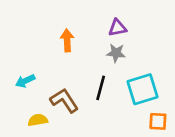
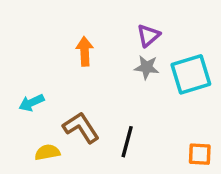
purple triangle: (117, 28) -> (148, 35), turned -30
black line: (101, 88) -> (127, 142), moved
cyan square: (143, 89) -> (191, 74), moved

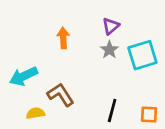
gray star: (147, 67) -> (109, 50), turned 30
cyan arrow: (31, 103) -> (24, 76), size x1.5
black line: (127, 142) -> (112, 111), moved

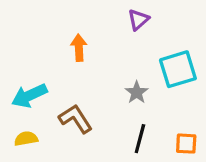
purple triangle: (111, 26) -> (138, 20), moved
gray star: (109, 50) -> (137, 92), moved
yellow semicircle: (35, 113) -> (26, 139), moved

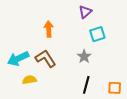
cyan square: (178, 69) -> (97, 34), moved, size x0.7
brown L-shape: (76, 119) -> (46, 58), moved
yellow semicircle: (26, 139) -> (29, 80), moved

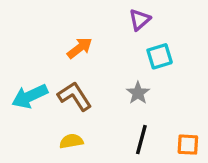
orange arrow: (49, 29) -> (80, 48), turned 56
yellow semicircle: (29, 80) -> (71, 141), moved

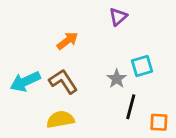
cyan square: (160, 56) -> (142, 66), moved
black line: (141, 140) -> (131, 107), moved
yellow semicircle: (71, 141) -> (60, 119), size x1.4

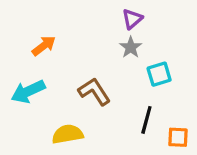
orange arrow: (67, 41) -> (44, 46), moved
gray star: (117, 79) -> (131, 47), moved
brown L-shape: (63, 81) -> (94, 91), moved

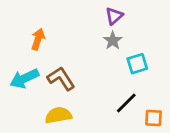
orange arrow: (44, 46) -> (38, 39), turned -35
brown L-shape: (94, 91) -> (61, 79), moved
black line: (146, 120) -> (126, 103), turned 30

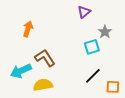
gray star: (113, 41) -> (105, 32), moved
cyan square: (137, 64) -> (92, 47), moved
cyan arrow: (24, 79) -> (21, 71), moved

